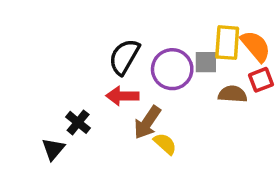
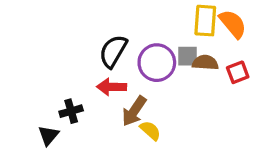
yellow rectangle: (227, 43) -> (205, 21), moved
orange semicircle: (256, 46) -> (233, 24), moved
brown semicircle: (233, 94) -> (205, 63), moved
black cross: (78, 122) -> (71, 111), turned 35

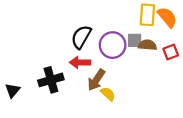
black cross: (71, 111) -> (51, 80), size x1.5
black triangle: (48, 135) -> (13, 90), moved

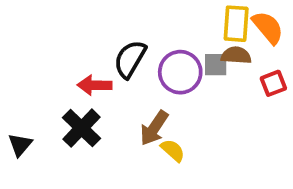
brown semicircle: (147, 45) -> (236, 55), moved
red arrow: (80, 62) -> (95, 85), moved
black cross: (51, 80) -> (82, 128), turned -30

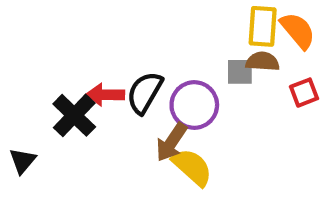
black semicircle: (130, 59) -> (145, 93), moved
purple circle: (180, 72) -> (194, 105), moved
black cross: (82, 128) -> (74, 115), moved
yellow semicircle: (173, 150) -> (192, 167), size x1.5

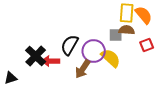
red arrow: (105, 95) -> (51, 61), moved
black triangle: (22, 161) -> (11, 78), turned 32
yellow semicircle: (192, 167) -> (111, 58), moved

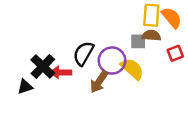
black triangle: (11, 78) -> (25, 87), moved

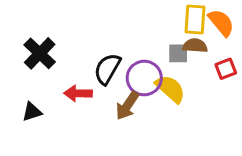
black cross: (43, 66) -> (40, 53), moved

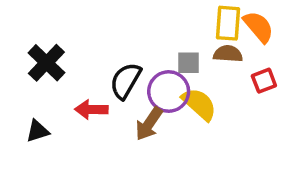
gray square: (178, 53) -> (188, 63), moved

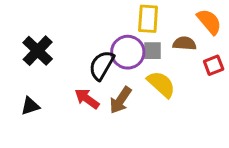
yellow rectangle: (228, 23) -> (148, 19), moved
purple circle: (169, 92) -> (128, 52), moved
red arrow: (91, 109) -> (87, 99), moved, turned 35

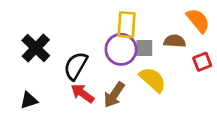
yellow rectangle: (148, 19) -> (127, 25), moved
black semicircle: (102, 65) -> (76, 66), moved

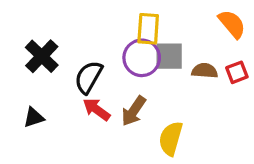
brown semicircle: (175, 41) -> (205, 71), moved
gray square: (144, 48) -> (169, 56), size x1.4
yellow semicircle: (153, 80) -> (171, 138), moved, turned -116

